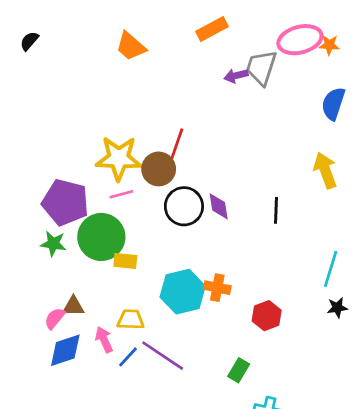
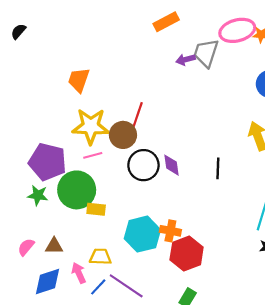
orange trapezoid: (131, 46) -> (79, 80), moved, turned 68
red hexagon: (267, 316) -> (187, 253), moved, size x1.4
pink semicircle: (55, 318) -> (26, 247), moved

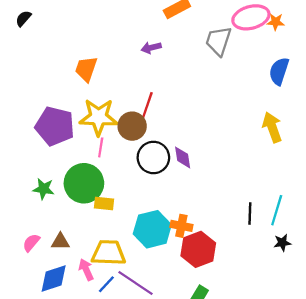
purple arrow: (186, 59) -> (151, 48), moved
pink line: (93, 155) -> (101, 147), turned -66
purple pentagon: (48, 162) -> (55, 126), moved
black line: (218, 168) -> (250, 214), moved
yellow trapezoid: (100, 257) -> (109, 253), size x1.5

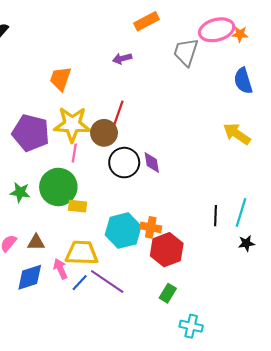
blue semicircle: (279, 71) -> (243, 81), turned -35
yellow arrow: (272, 127) -> (237, 134), turned -36

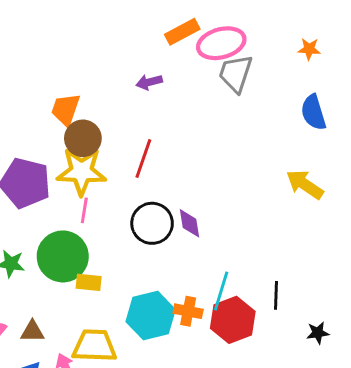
pink ellipse: (217, 30) -> (221, 43), moved
brown circle: (104, 133) -> (83, 138), moved
cyan line: (241, 212) -> (221, 291), moved
red hexagon: (167, 250) -> (233, 320), moved

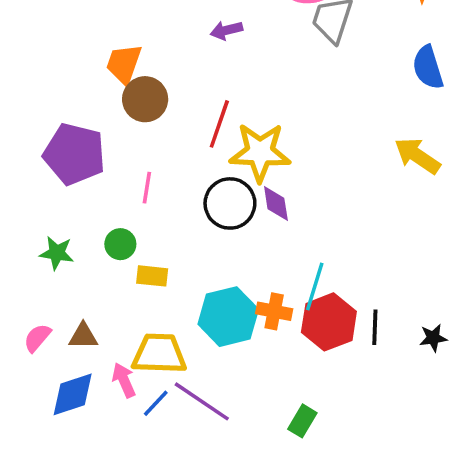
yellow star: (81, 171) -> (260, 152), moved
green circle: (63, 256) -> (120, 244), size x0.5
black line: (276, 295) -> (375, 327), moved

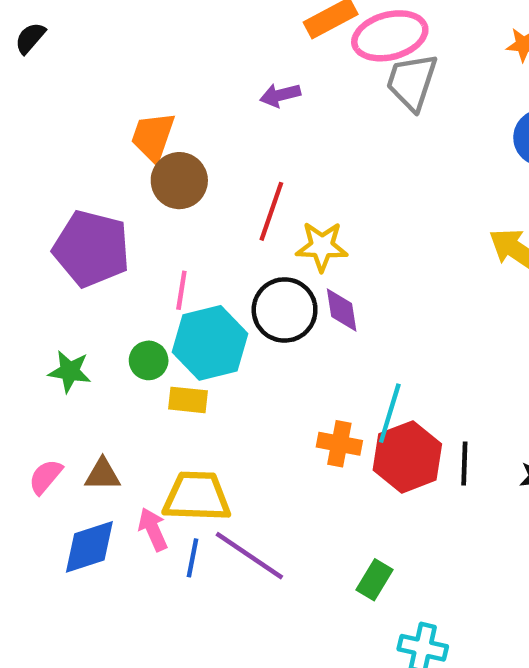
yellow star: (260, 152) -> (322, 246), size x0.7
cyan hexagon: (228, 317) -> (210, 343), moved
blue line: (156, 403) -> (192, 558), turned -32

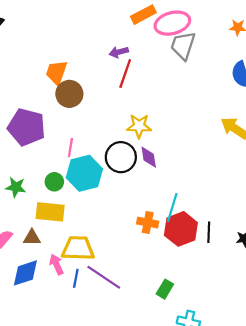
red line: (271, 211) -> (125, 73), moved
yellow rectangle: (188, 400) -> (50, 212), moved, size x1.5

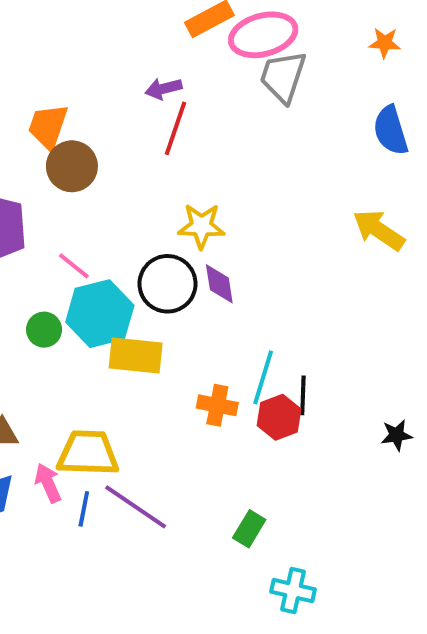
pink line: (70, 147) -> (74, 266), turned -60
yellow rectangle: (50, 212) -> (136, 356), moved
red hexagon: (181, 229) -> (279, 417), size x0.7
black line: (209, 232) -> (303, 395), moved

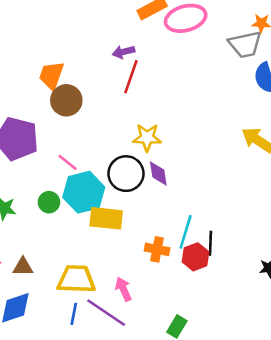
gray trapezoid: (283, 77) -> (245, 44), moved, turned -120
pink arrow: (48, 483) -> (123, 289), moved

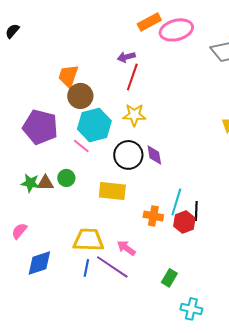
yellow star: (147, 138) -> (134, 115), moved
cyan hexagon: (84, 192) -> (94, 125), moved
brown triangle: (23, 267) -> (45, 183), moved
pink arrow: (123, 289) -> (126, 248), turned -30

